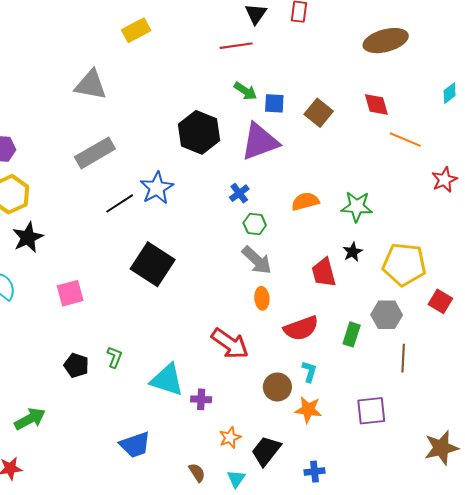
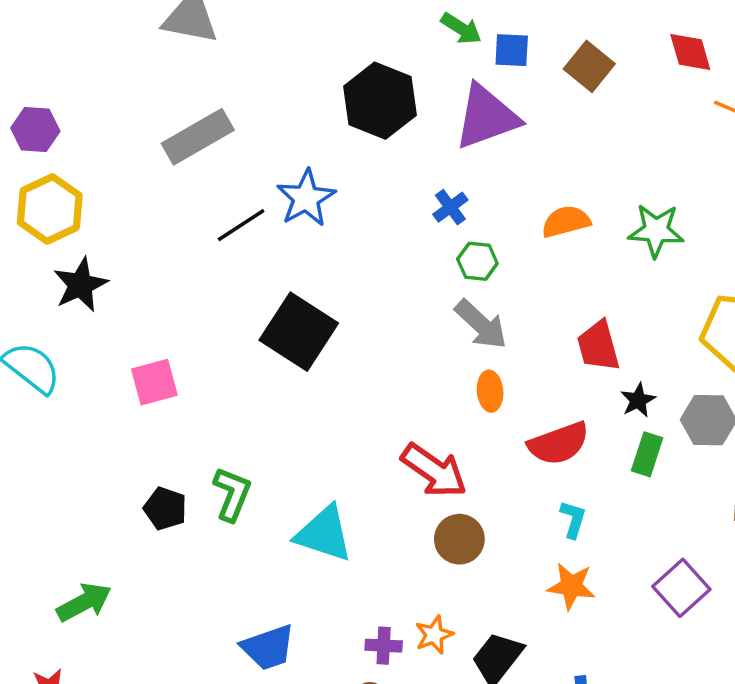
black star: (353, 252) -> (638, 400), moved
green L-shape: (114, 357) -> (232, 494), size x1.4
brown circle: (277, 387) -> (459, 539), moved
purple cross: (201, 399) -> (384, 646), moved
purple square: (371, 411) -> (681, 588), turned -36

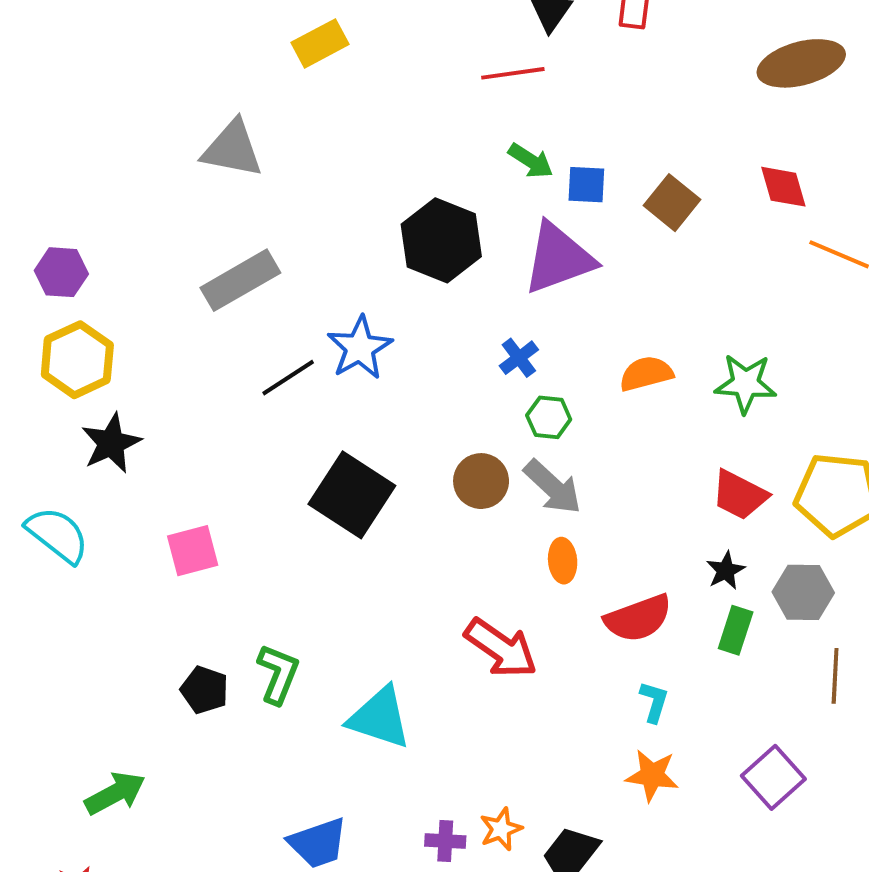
red trapezoid: (598, 346) -> (740, 495), moved, turned -48
brown circle: (459, 539) -> (481, 481), moved

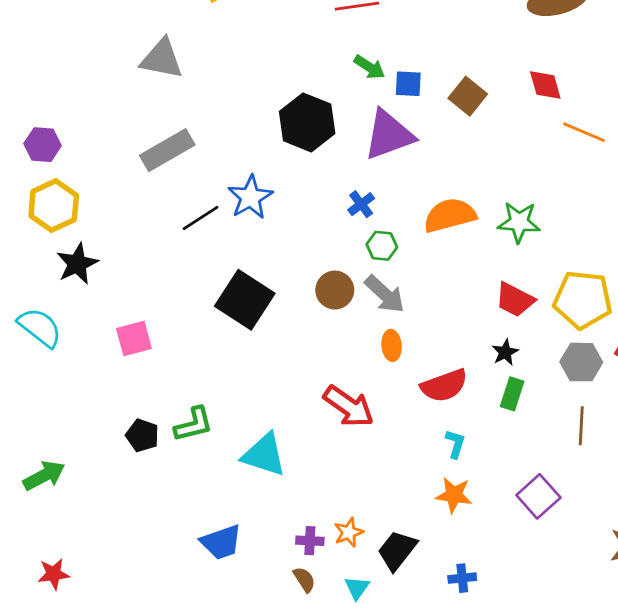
orange semicircle: (646, 374) -> (450, 215), size x1.4
gray hexagon: (803, 592) -> (581, 362), moved
green L-shape: (278, 674) -> (194, 424), turned 54
green arrow: (115, 793) -> (44, 476), moved

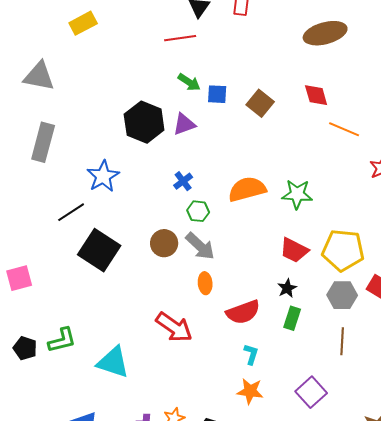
purple triangle: (389, 135) -> (184, 124), moved, size x0.6
gray rectangle: (167, 150) -> (43, 142), turned -45
black line: (200, 218) -> (71, 212), moved

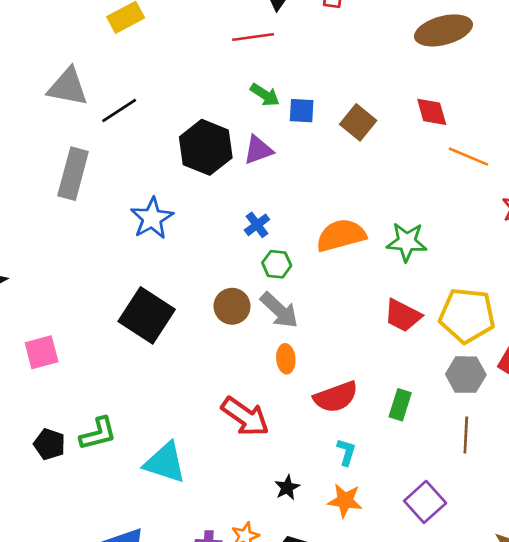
black line: (71, 212) -> (119, 111), moved
black star: (287, 288) -> (287, 488), moved

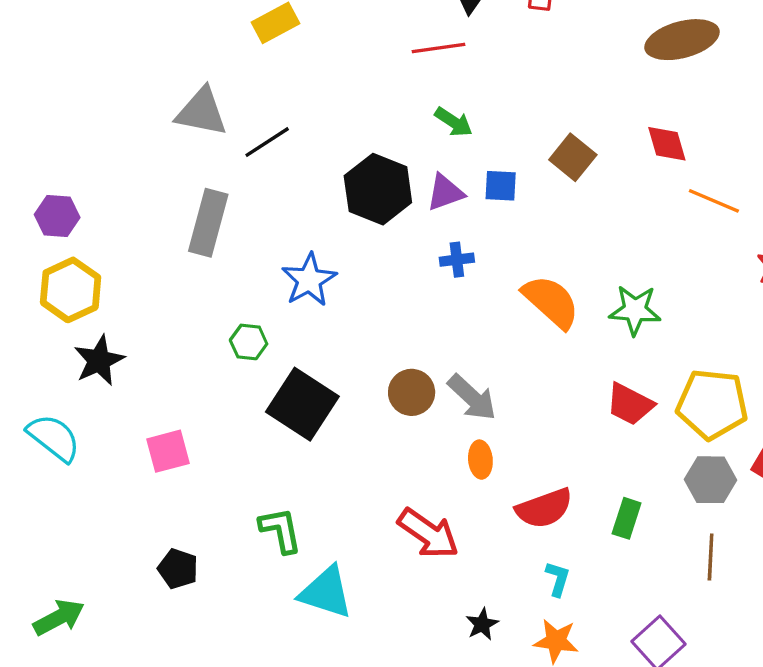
blue square: (302, 111) -> (501, 186), moved
blue cross: (257, 225) -> (457, 260), moved, turned 30
orange semicircle: (341, 235) -> (551, 302), turned 57
green hexagon: (277, 264) -> (249, 342), moved
green L-shape: (98, 434) -> (281, 530), moved, turned -87

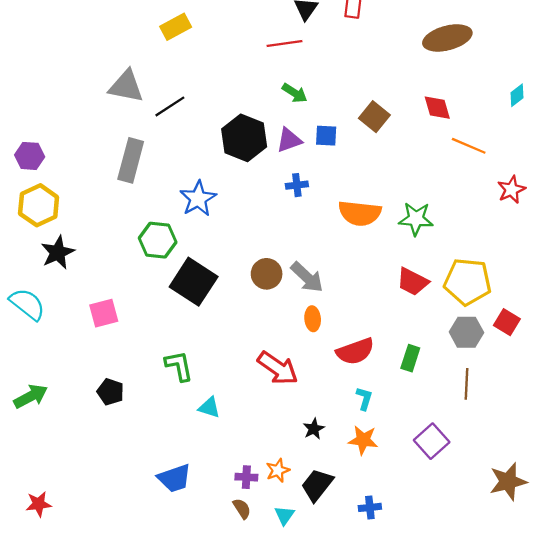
orange semicircle: (551, 302) -> (360, 213), turned 144
green hexagon: (249, 342) -> (158, 240), size x1.5
cyan triangle: (326, 592) -> (209, 407), size x0.6
green arrow: (59, 617) -> (31, 396), moved

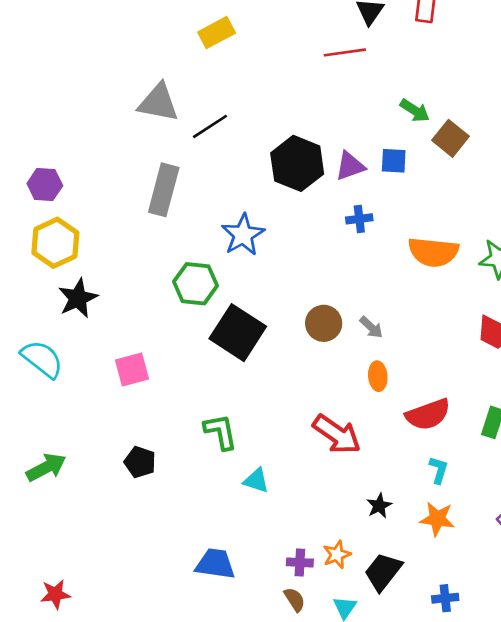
green arrow: (295, 93) -> (415, 111), moved
gray arrow: (307, 277) -> (371, 327), size x0.6
blue trapezoid: (174, 478) -> (215, 564), turned -153

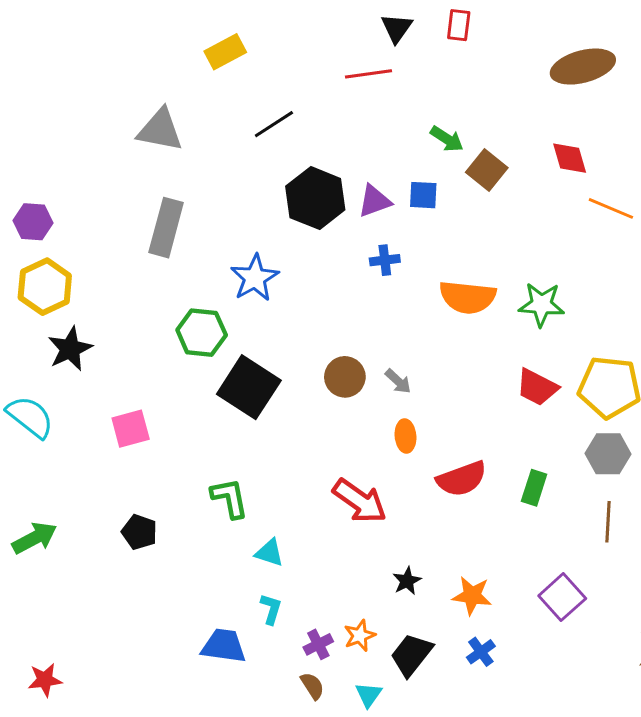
black line: (210, 126) -> (274, 124), moved
cyan L-shape: (439, 470) -> (271, 609), moved
purple cross: (300, 562) -> (318, 644), turned -30
blue cross: (445, 598) -> (481, 652), moved, turned -30

